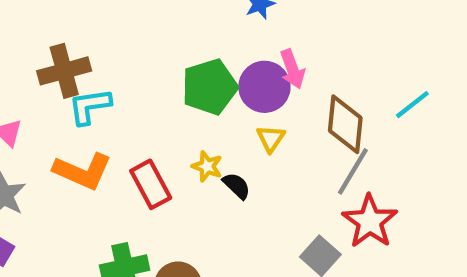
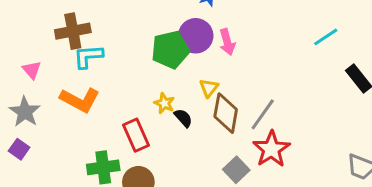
purple circle: (264, 87) -> (196, 36), moved
cyan line: (412, 105) -> (326, 37), moved
brown diamond: (345, 124) -> (226, 113), moved
red rectangle: (151, 184) -> (136, 135), moved

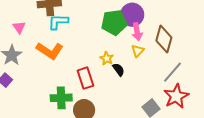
pink arrow: (227, 42) -> (137, 32), moved
brown diamond: (226, 113) -> (164, 39), moved

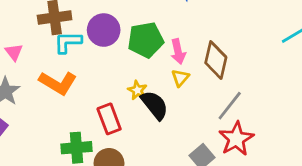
purple circle: (132, 15) -> (104, 30), moved
black semicircle: (119, 70) -> (155, 105), size x1.6

